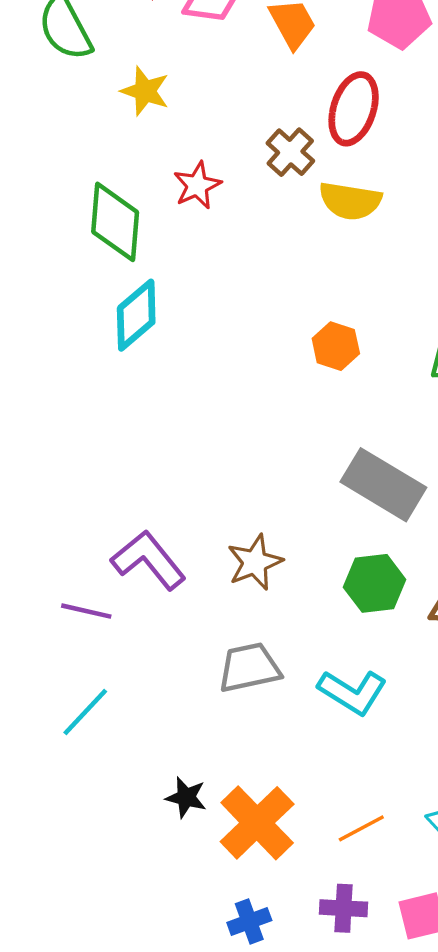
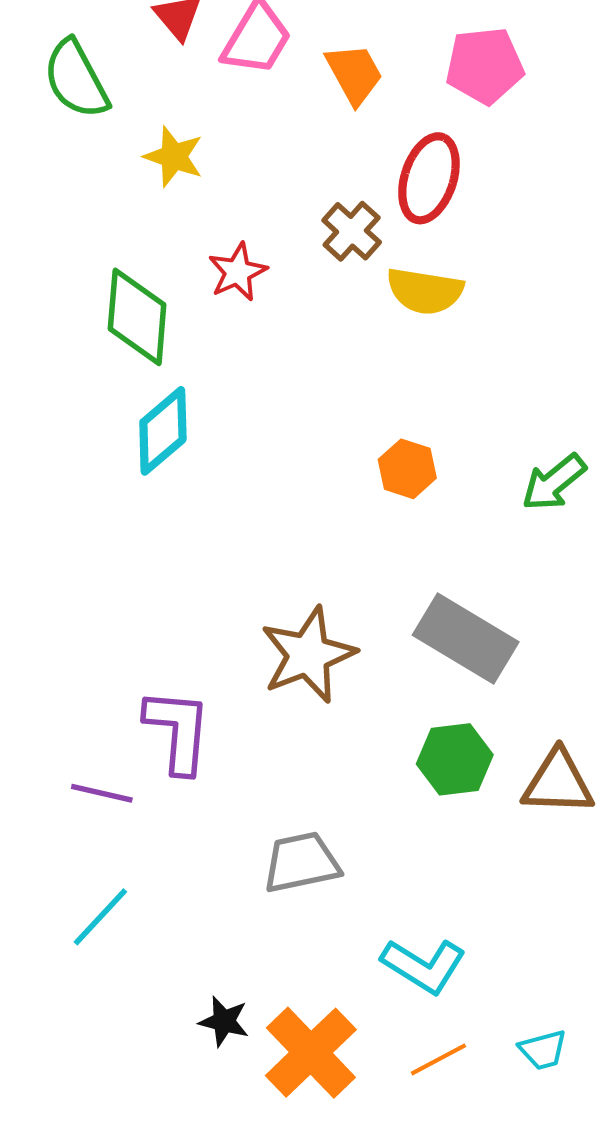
purple L-shape: (148, 560) -> (178, 731), turned 44
brown star: (255, 562) -> (308, 655), moved, size x1.4
cyan L-shape: (352, 692) -> (424, 966), moved

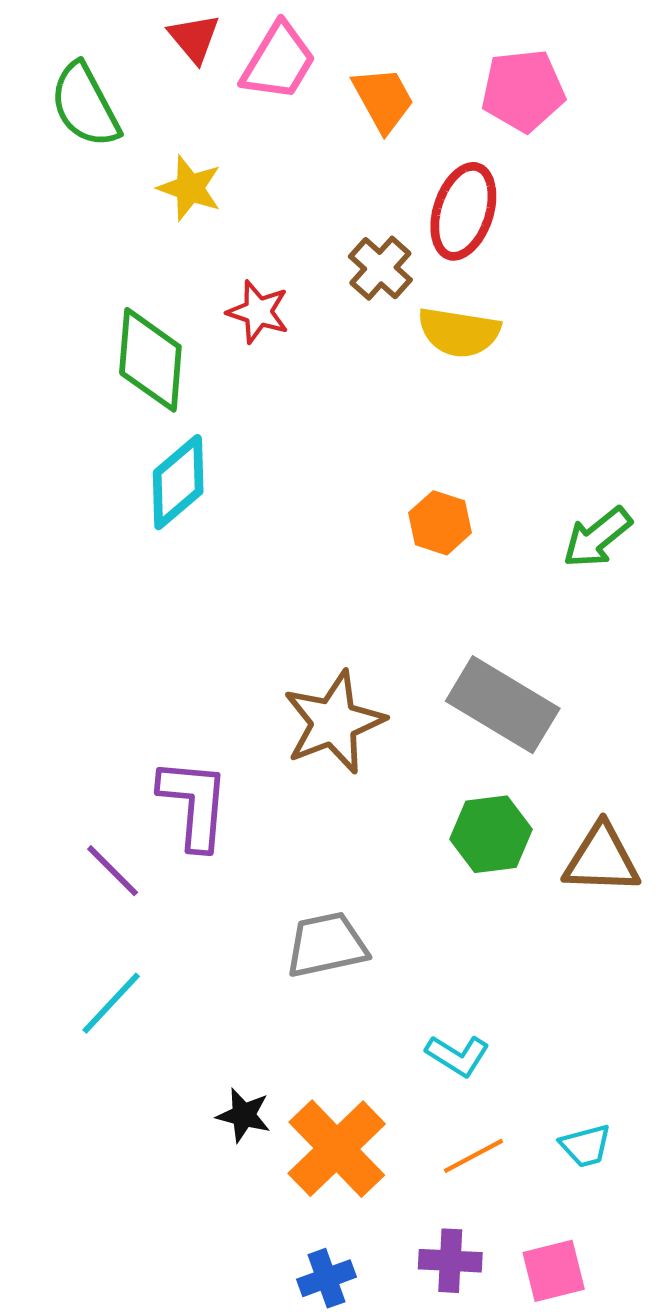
red star: (238, 272) -> (258, 312), turned -30
purple line: (102, 793) -> (113, 871), turned 32
cyan L-shape: (424, 966) -> (458, 1055), size x0.7

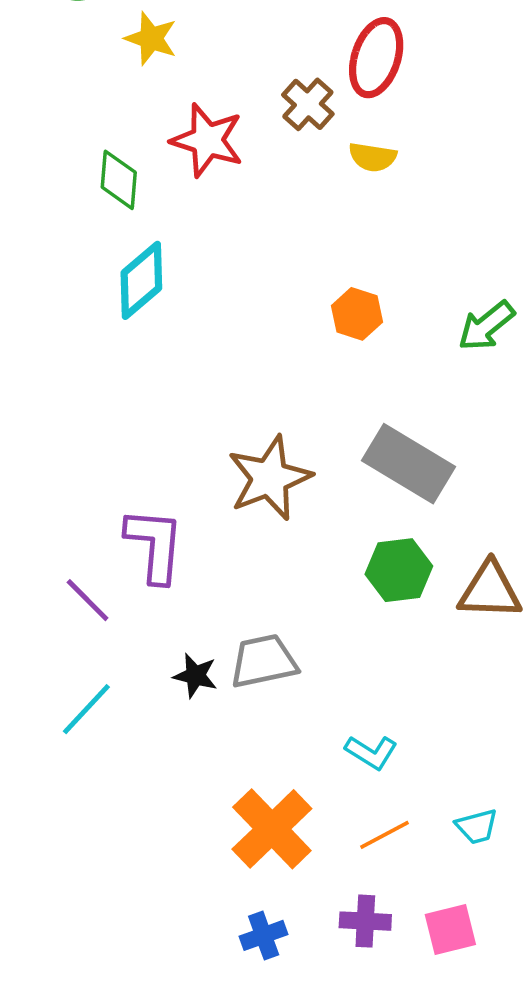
red star: (258, 312) -> (207, 140), size x1.4
yellow semicircle: (459, 332) -> (373, 157), size x0.7
green diamond: (150, 360) -> (119, 180), size x0.7
black star: (244, 1115) -> (195, 676), moved

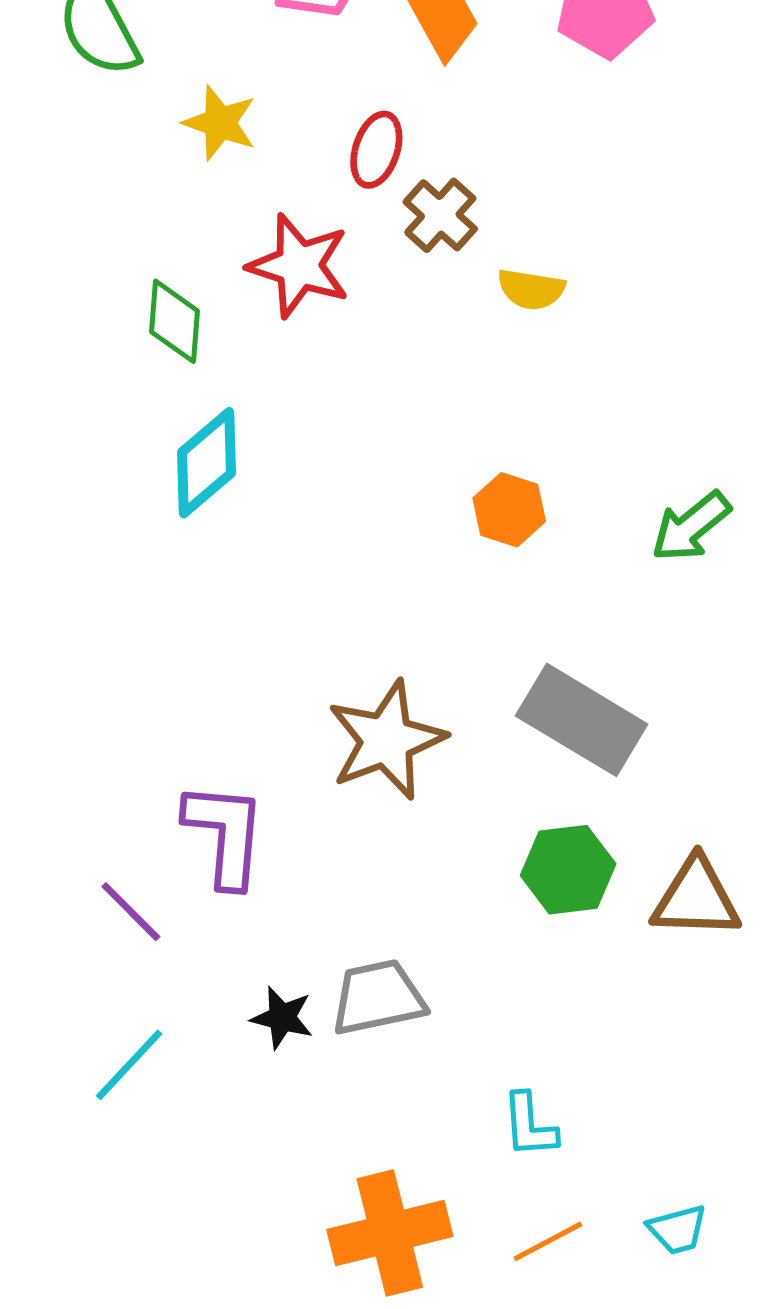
red ellipse: (376, 58) -> (376, 150), moved, size x0.7
cyan L-shape: (371, 752) -> (529, 1125), turned 54
orange cross: (272, 829) -> (390, 1233), turned 30

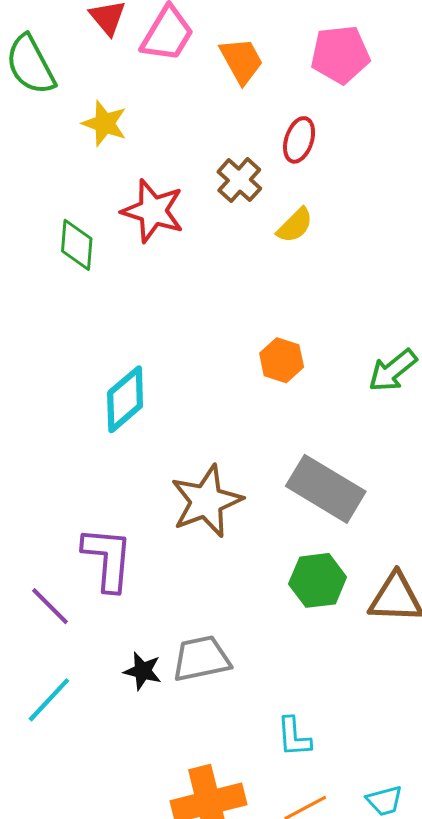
red ellipse: (376, 150) -> (299, 140), moved
yellow semicircle: (531, 289) -> (295, 225), turned -54
cyan diamond: (206, 463) -> (125, 399), moved

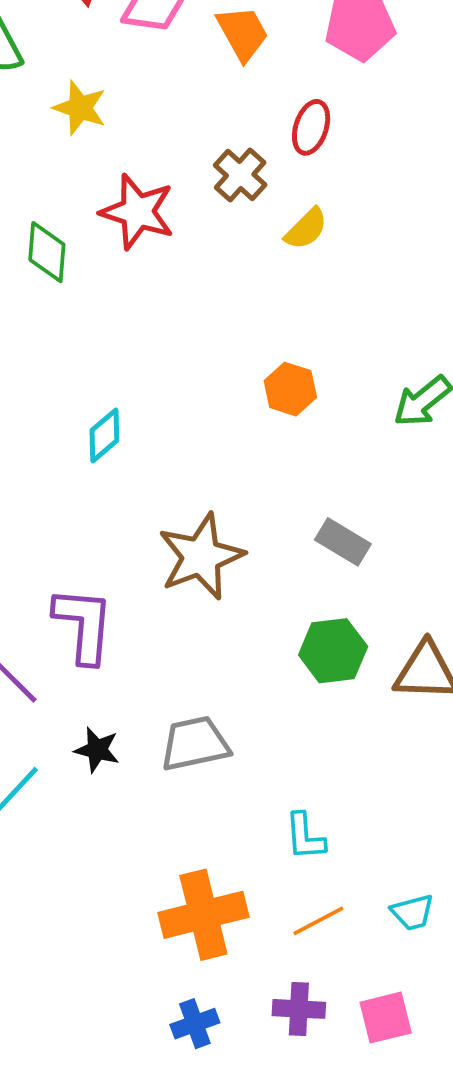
cyan diamond: (125, 399) -> (104, 435), size x0.7
gray rectangle: (326, 489) -> (343, 542), size x0.6
black star: (143, 671) -> (97, 750), moved

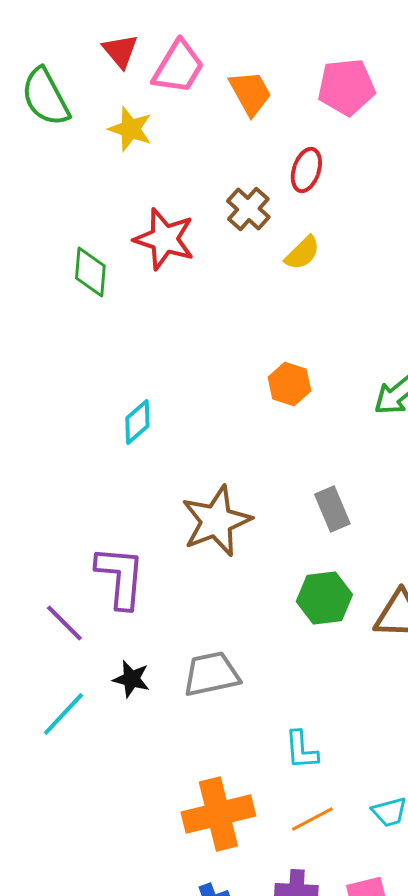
yellow star: (80, 108) -> (130, 129), moved
gray rectangle: (343, 542) -> (332, 509), turned 36

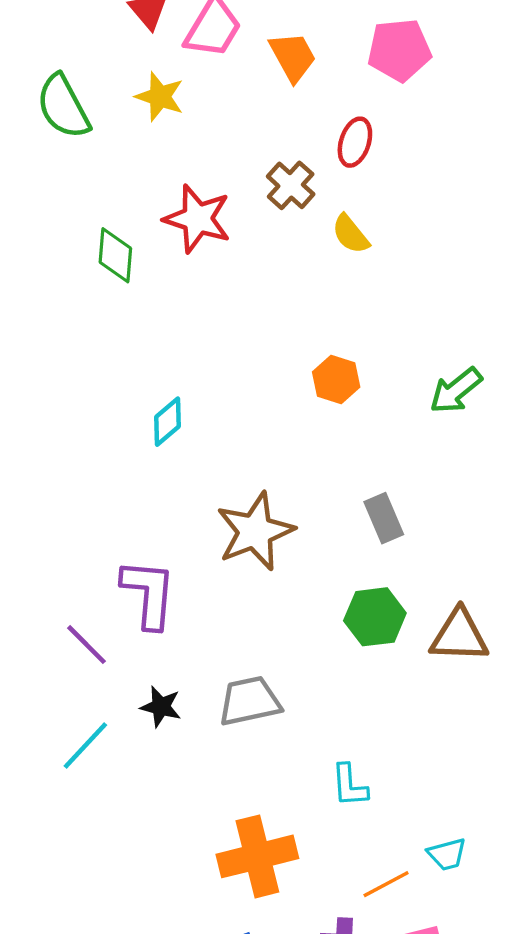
green semicircle: (45, 97) -> (63, 107), moved
yellow semicircle: (302, 253) -> (351, 234), turned 96
orange line: (312, 819) -> (386, 884), moved

